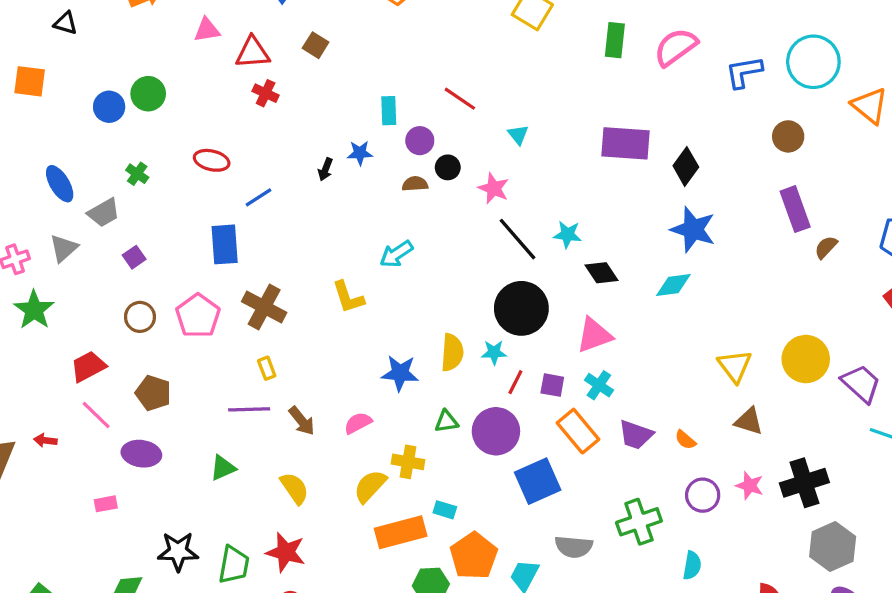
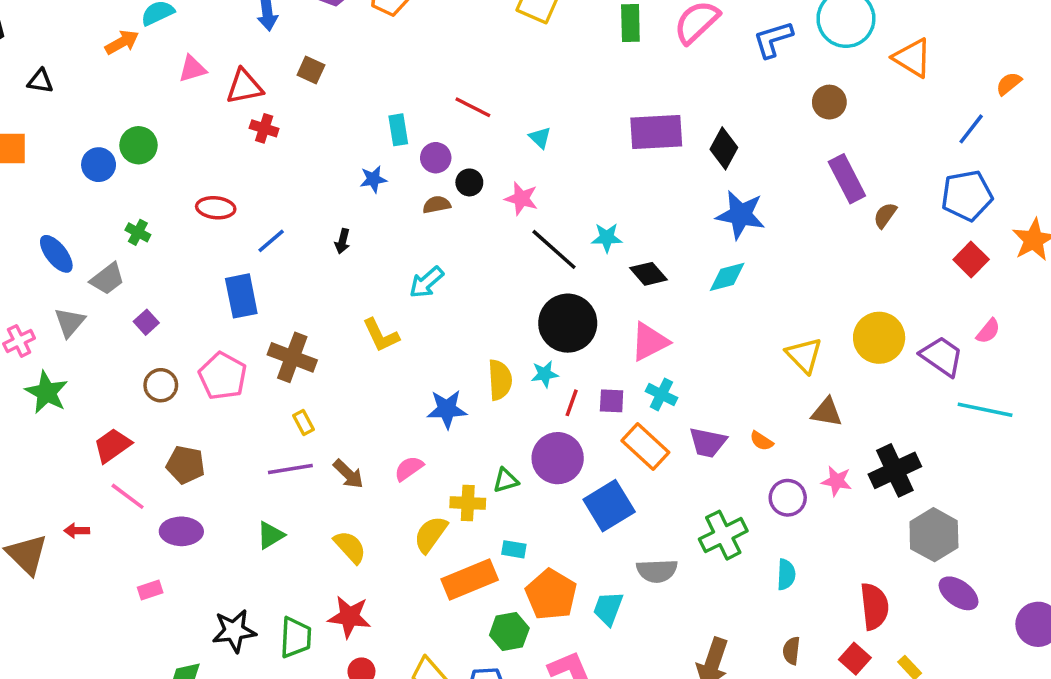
black arrow: (325, 169) -> (342, 241), moved
green triangle: (446, 421) -> (506, 480), moved

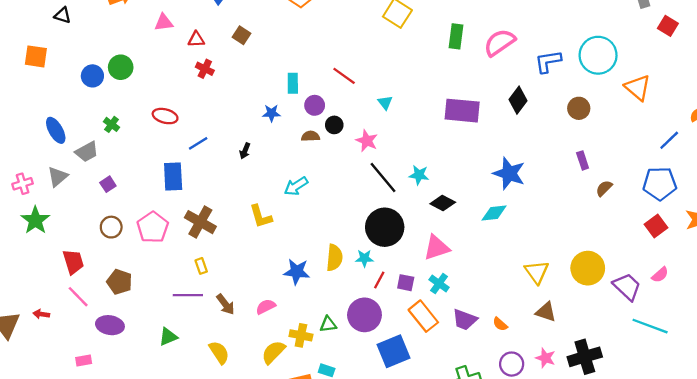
red triangle: (245, 87) -> (196, 39), size x0.7
black diamond: (724, 148) -> (518, 100), moved
purple rectangle: (847, 179) -> (583, 160), size x0.6
black diamond: (648, 274) -> (443, 203), turned -30
red trapezoid: (112, 445) -> (73, 262), turned 100

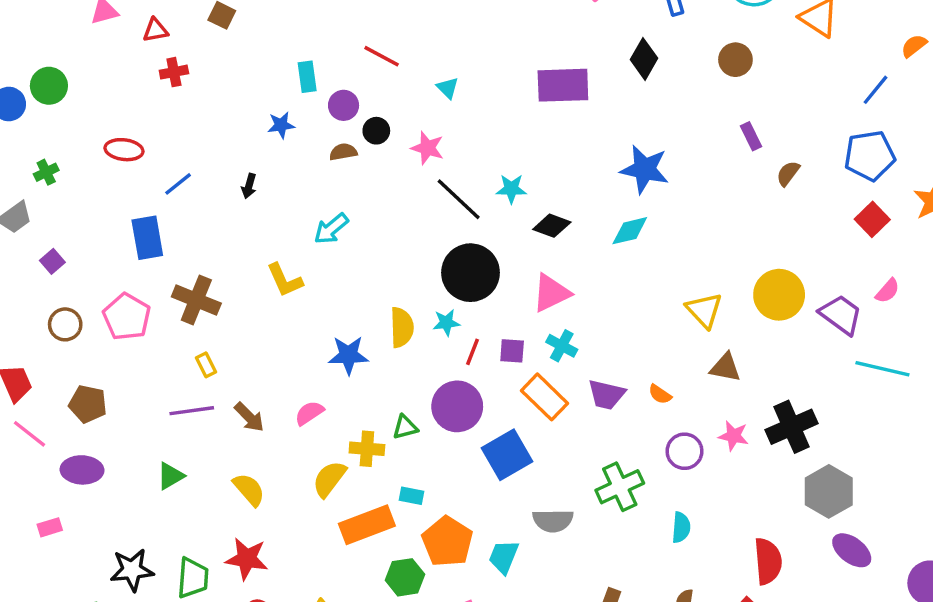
red cross: (205, 69) -> (174, 72), turned -30
green cross: (111, 124) -> (46, 172), turned 35

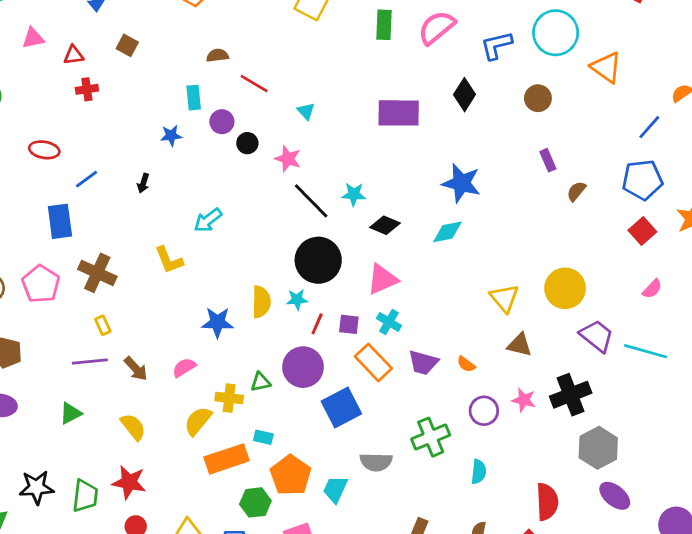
brown semicircle: (343, 152) -> (217, 55), moved
purple trapezoid: (841, 315) -> (597, 336), moved

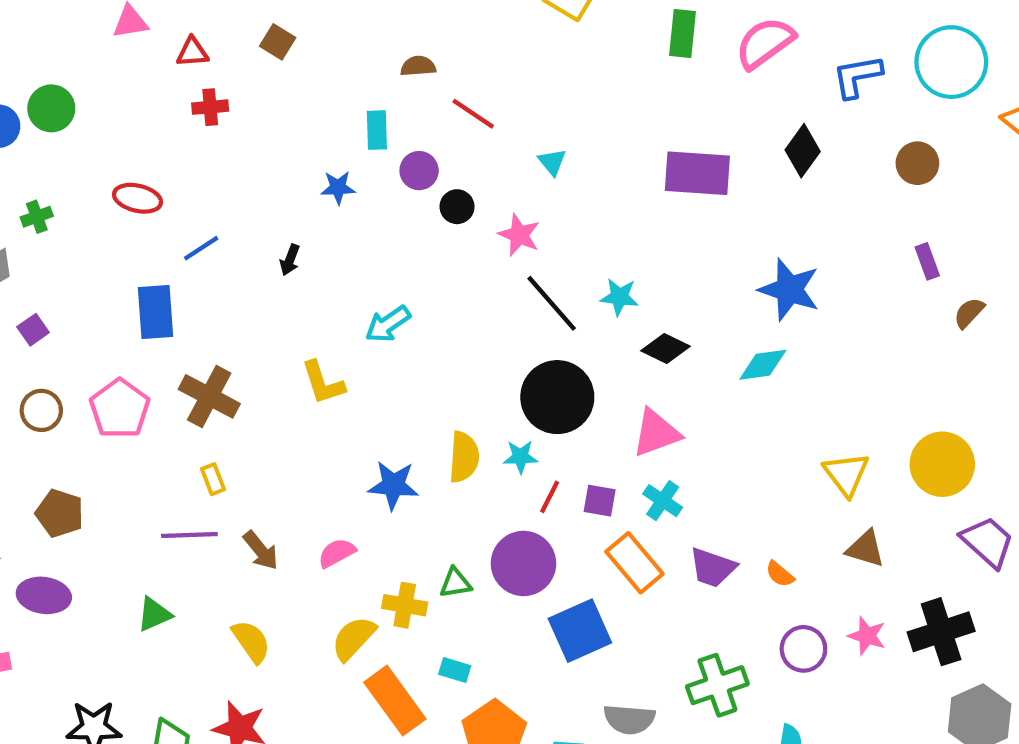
orange rectangle: (227, 459) -> (395, 701), turned 69

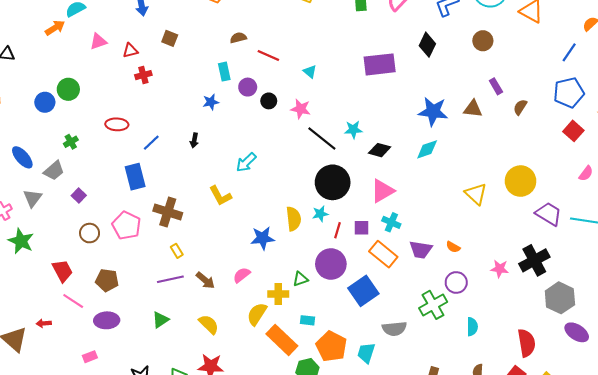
brown triangle: (866, 549) -> (473, 109), moved
purple circle: (803, 649) -> (456, 282), moved

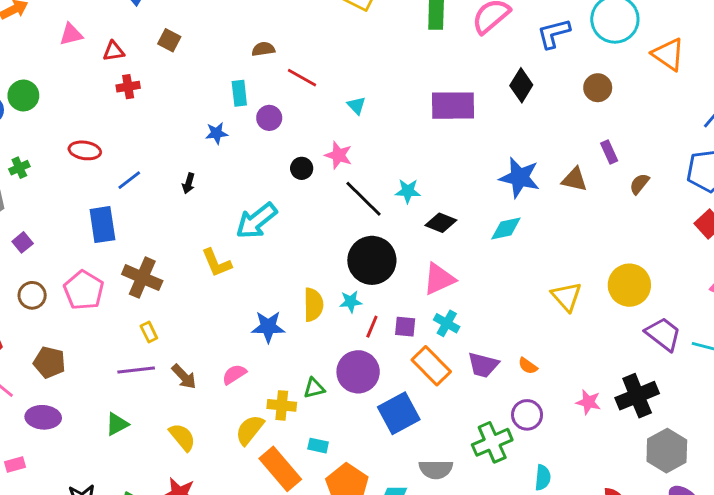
black circle: (269, 101) -> (302, 168), moved
cyan arrow: (246, 162) -> (256, 221), size x1.4

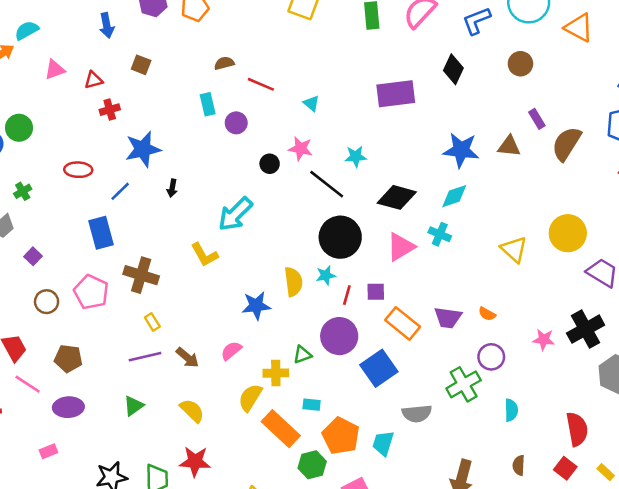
blue star: (217, 133) -> (143, 149), moved, size x1.8
brown semicircle: (639, 184) -> (566, 144), size x1.8
cyan star: (408, 191) -> (356, 157), moved
black diamond: (441, 223) -> (397, 197), size x1.4
cyan cross: (447, 323) -> (440, 234), moved

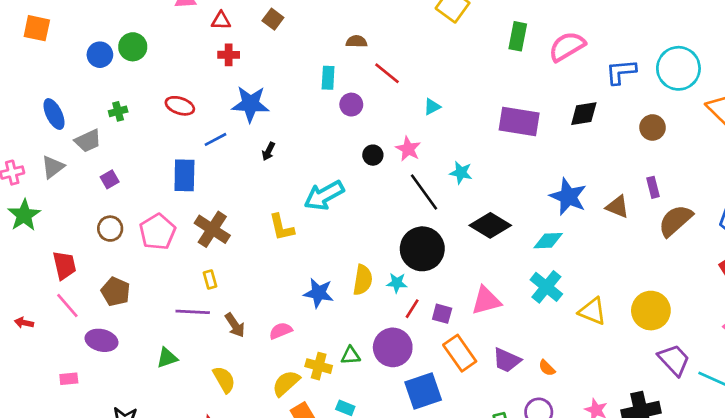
black diamond: (453, 69) -> (584, 114), turned 40
cyan triangle: (311, 103) -> (432, 107), turned 36
cyan cross: (440, 234) -> (546, 287), moved, size x1.4
pink triangle: (401, 247) -> (486, 301), moved
yellow triangle: (514, 249) -> (592, 311), turned -36

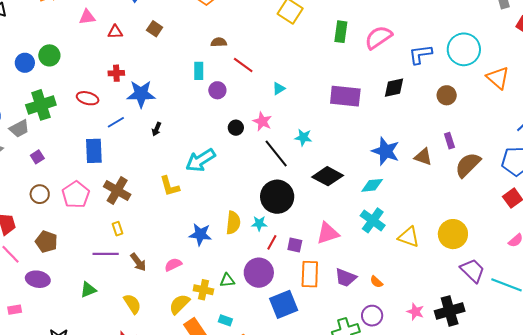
red cross: (229, 55) -> (116, 73), moved
green cross: (118, 111) -> (41, 105), size x2.0
orange rectangle: (460, 353) -> (310, 274), turned 40

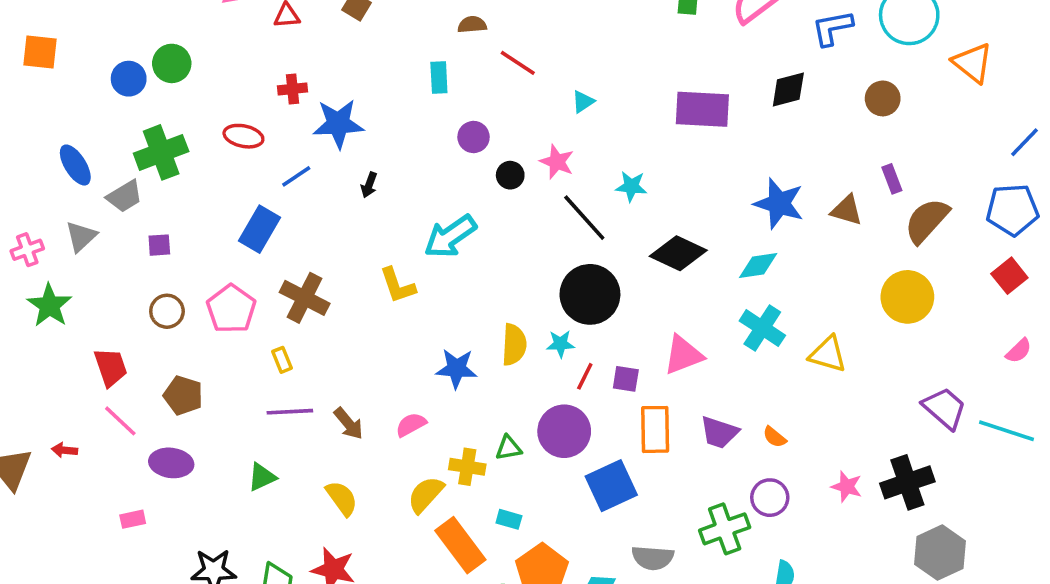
purple circle: (217, 90) -> (474, 137), moved
blue rectangle: (94, 151) -> (260, 229), turned 35
purple square: (37, 157) -> (159, 245), turned 32
yellow rectangle: (118, 229) -> (282, 360), moved
yellow circle: (453, 234) -> (907, 297), moved

